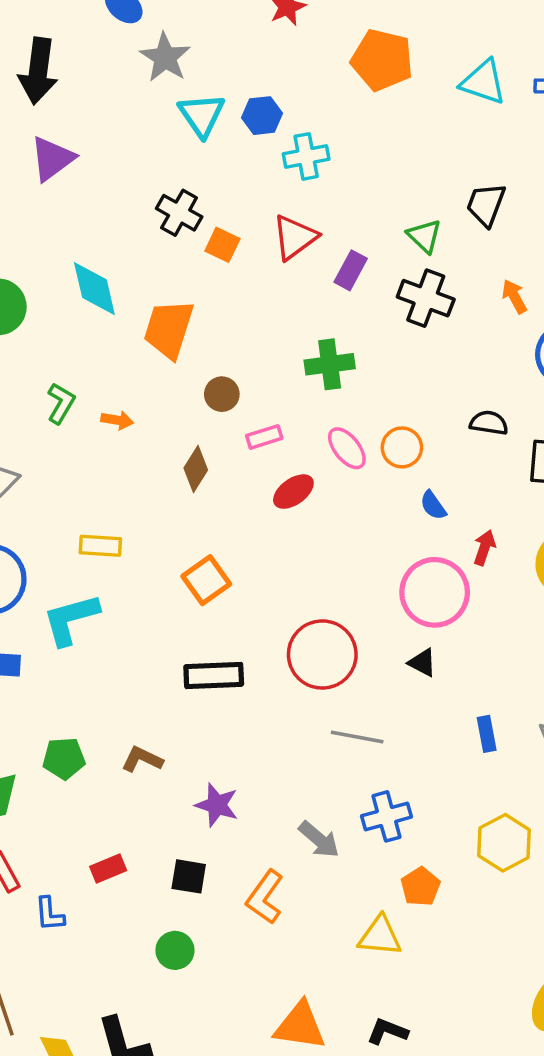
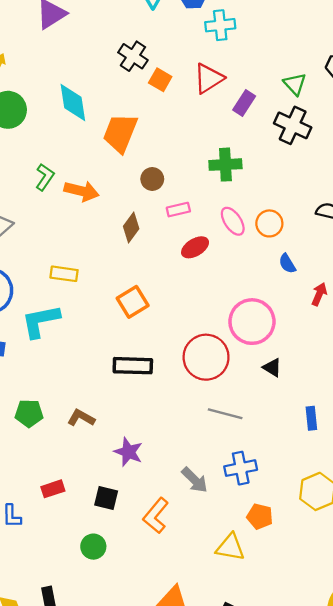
orange arrow: (117, 420) -> (81, 191), size x1.6
pink circle: (435, 592) -> (252, 322), moved
orange pentagon: (420, 887) -> (260, 516), turned -30

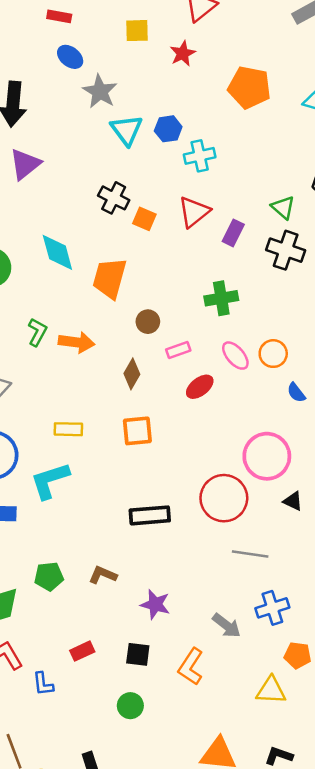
orange square: (133, 302) -> (137, 431), moved, turned 32

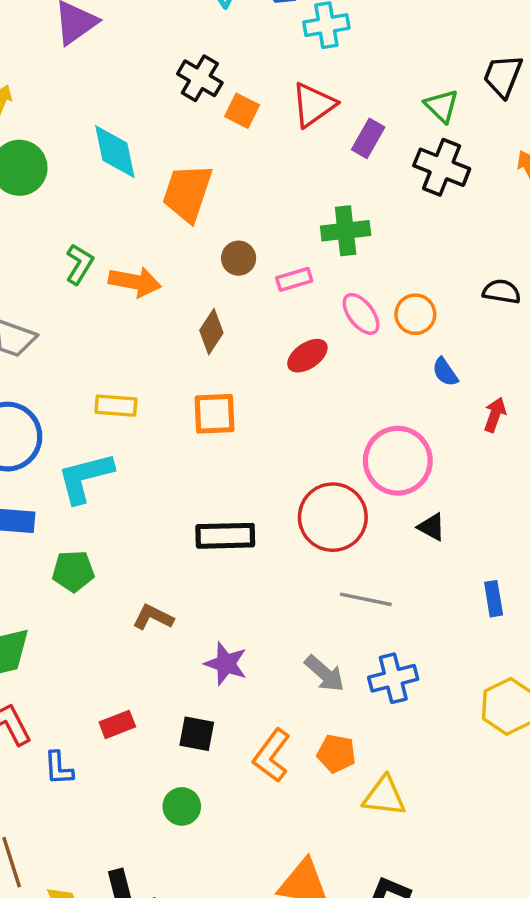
pink rectangle: (178, 350) -> (294, 279), moved
green pentagon: (49, 576) -> (73, 571), moved
gray arrow: (227, 626) -> (325, 674), moved
orange pentagon: (298, 655) -> (336, 753), moved

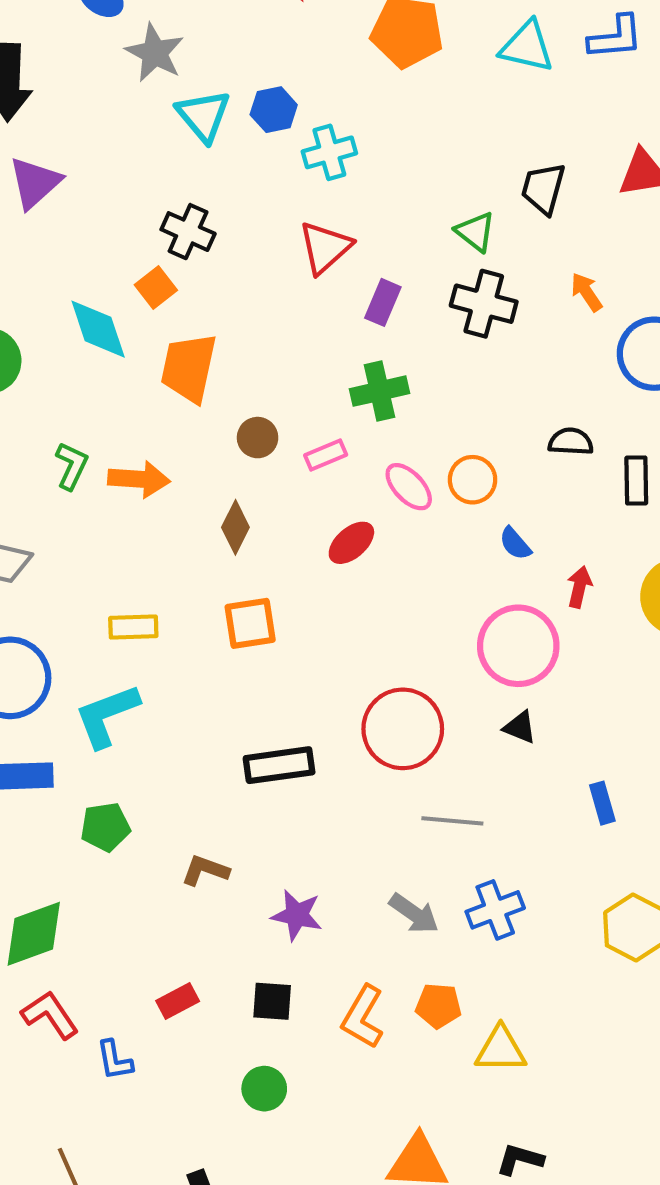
orange square: (242, 111) -> (156, 288), moved, turned 32
purple rectangle: (368, 138) -> (383, 302), moved
pink circle: (398, 461) -> (518, 646), moved

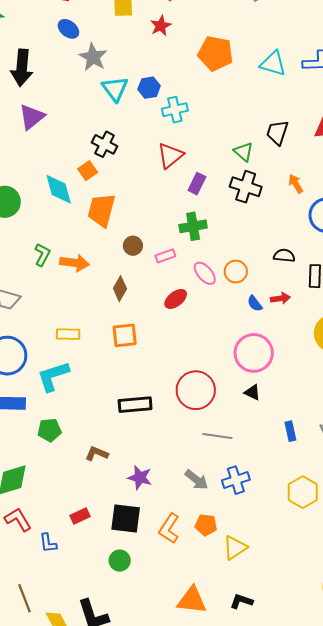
red arrow: (579, 587) -> (280, 298), moved, turned 66
black square: (272, 1001) -> (126, 519), size x1.5
yellow triangle: (501, 1049) -> (235, 548), turned -36

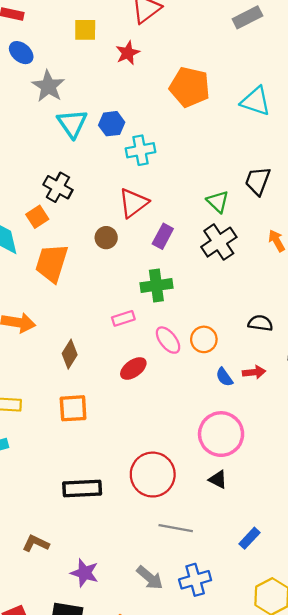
black cross: (246, 187) -> (219, 242), turned 36
brown circle: (133, 246) -> (106, 238), moved
blue rectangle: (290, 431) -> (249, 538), moved, turned 54

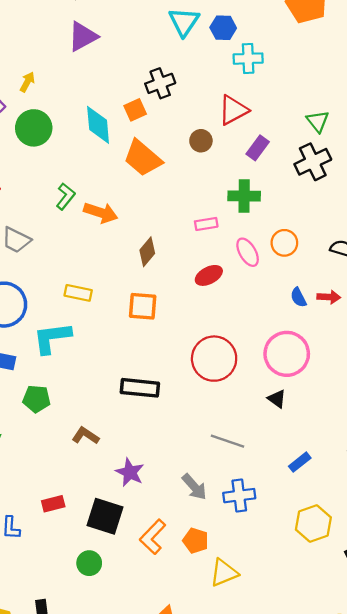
black cross: (58, 187) -> (160, 83), turned 32
orange trapezoid: (52, 263) -> (143, 158), turned -75
orange circle: (204, 339) -> (284, 243), moved
red circle: (153, 475) -> (214, 359), moved

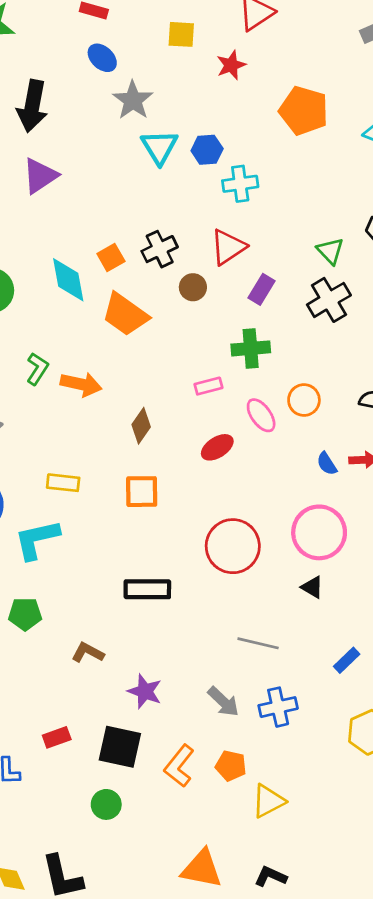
black cross: (160, 83) -> (160, 249), moved

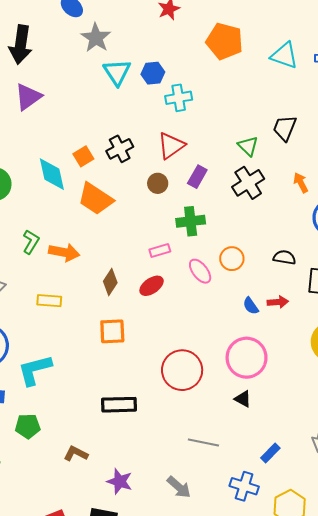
brown circle: (193, 287) -> (158, 183), moved
red ellipse: (217, 447) -> (152, 286), moved
yellow rectangle: (63, 483) -> (49, 301), moved
blue cross: (278, 707) -> (244, 486), moved, turned 32

